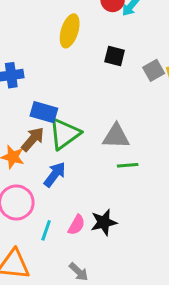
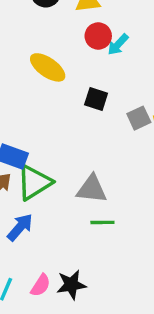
yellow ellipse: (70, 31) -> (48, 67), turned -76

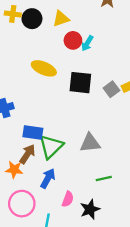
black square: (96, 99) -> (80, 83), size x1.5
green line: (102, 222) -> (104, 179), moved
pink semicircle: (41, 285) -> (68, 199), moved

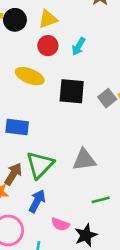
red circle: (73, 40) -> (48, 46), moved
blue rectangle: (33, 132) -> (17, 127), moved
pink semicircle: (68, 199) -> (60, 224), turned 91

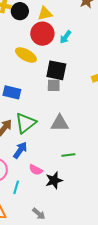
red circle: (48, 46) -> (42, 34), size x1.5
gray square: (107, 98) -> (54, 85), moved, turned 32

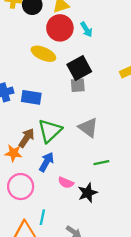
cyan arrow: (65, 37) -> (86, 30), turned -64
black square: (56, 70) -> (79, 68), turned -35
gray triangle: (60, 123) -> (88, 128), turned 42
cyan line: (16, 187) -> (42, 217), moved

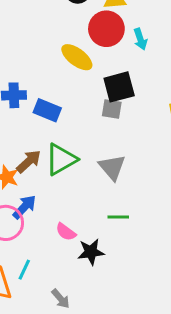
blue arrow: (46, 162) -> (25, 207), moved

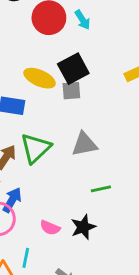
yellow ellipse: (77, 57) -> (40, 78), moved
gray triangle: (112, 167) -> (84, 144), turned -48
pink semicircle: (66, 232) -> (50, 228), moved

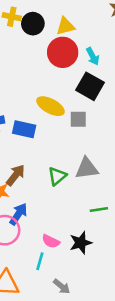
black square: (73, 69) -> (90, 86), moved, turned -36
green triangle: (36, 148) -> (57, 176), moved, size x0.7
cyan line: (26, 258) -> (40, 261), moved

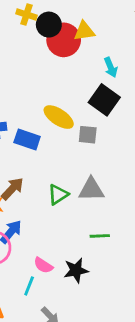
red circle: (63, 52) -> (64, 40), moved

